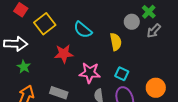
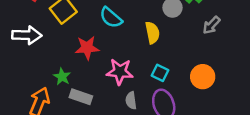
gray arrow: (154, 31) -> (211, 25), moved
green star: (24, 67) -> (62, 77), moved
orange circle: (156, 88) -> (203, 77), moved

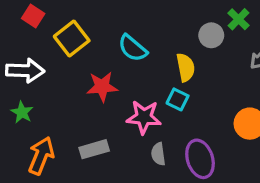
cyan square: (160, 73) -> (178, 99), moved
green star: (62, 77) -> (22, 112), moved
gray rectangle: (81, 97) -> (94, 149), turned -35

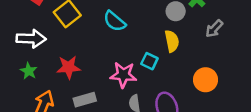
yellow semicircle: (186, 67) -> (172, 41), moved
red star: (102, 87) -> (69, 67), moved

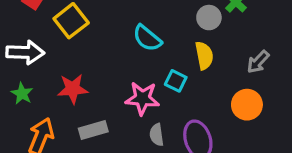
cyan semicircle: (115, 21) -> (147, 38), moved
gray arrow: (214, 29) -> (258, 62), moved

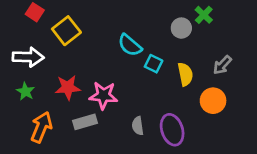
yellow semicircle: (204, 56) -> (185, 74), moved
cyan square: (176, 81) -> (154, 64), moved
pink star: (142, 98) -> (103, 95), moved

